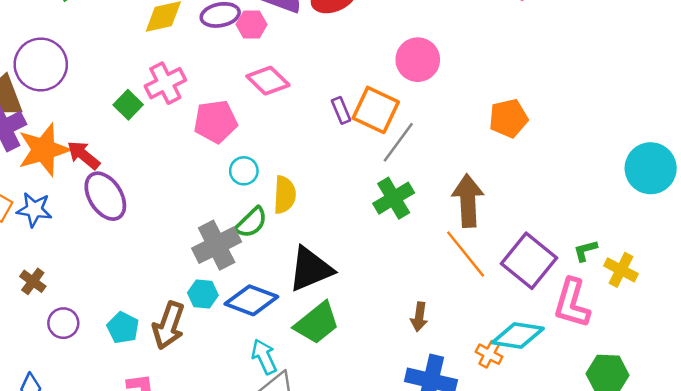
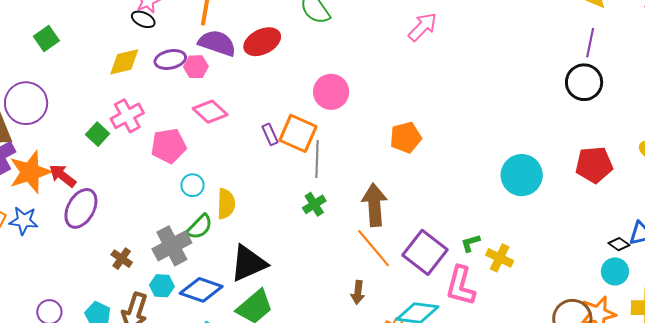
gray line: (398, 142) -> (317, 159), turned -33
purple ellipse: (105, 196) -> (81, 208), turned 63
green cross: (394, 198) -> (314, 204), size x0.7
brown cross: (33, 281) -> (122, 259), moved
brown arrow: (419, 317) -> (358, 292), moved

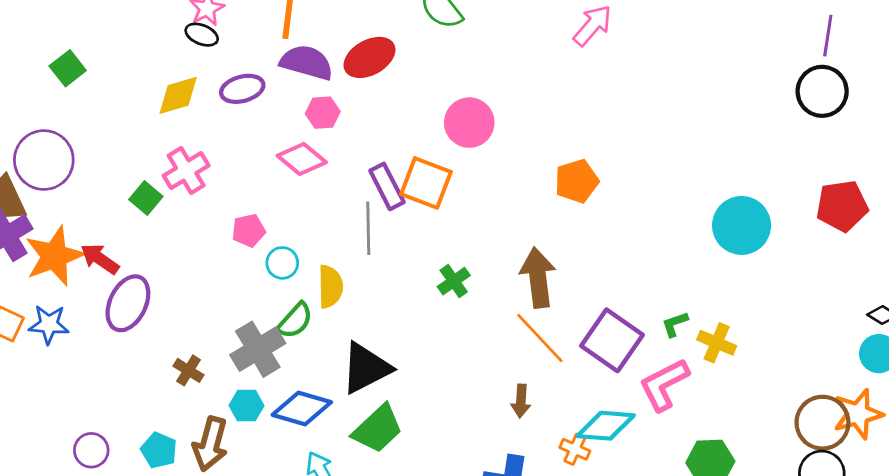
pink hexagon: (196, 67) -> (323, 113), moved
purple rectangle: (270, 134) -> (387, 186), size x1.5
pink pentagon: (169, 146) -> (249, 230), moved, size x0.7
gray line: (317, 159) -> (368, 228), moved
pink L-shape: (461, 286) -> (664, 385), turned 51

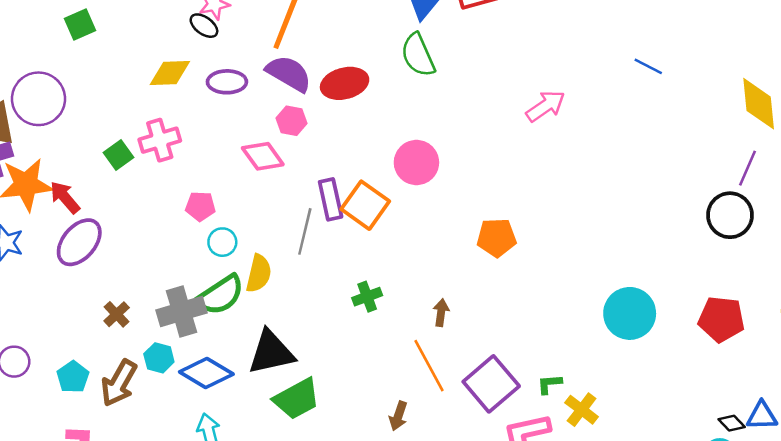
brown arrow: (538, 278) -> (441, 313), size x0.5
green semicircle: (295, 321) -> (220, 295), size x1.4
green trapezoid: (378, 429) -> (297, 399), moved

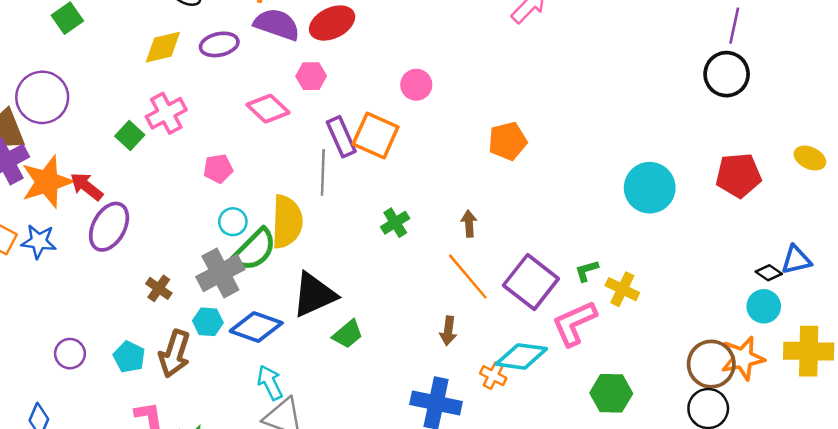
pink hexagon: (292, 121) -> (311, 76), moved
pink circle: (416, 163) -> (416, 85), size x0.7
cyan circle: (222, 242) -> (233, 222), moved
yellow semicircle: (259, 273) -> (287, 222), size x1.4
green trapezoid: (297, 399) -> (348, 334), size x0.7

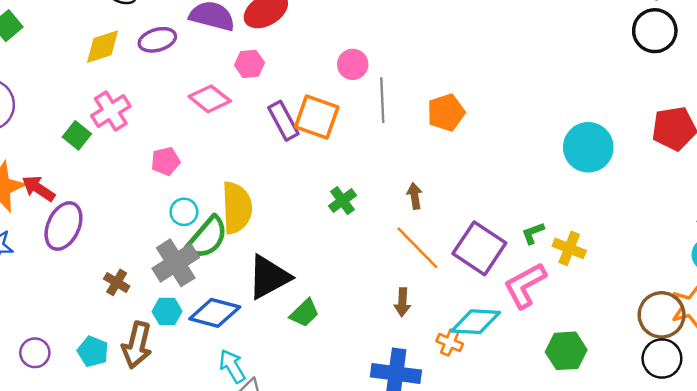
gray line: (323, 172) -> (382, 100), moved

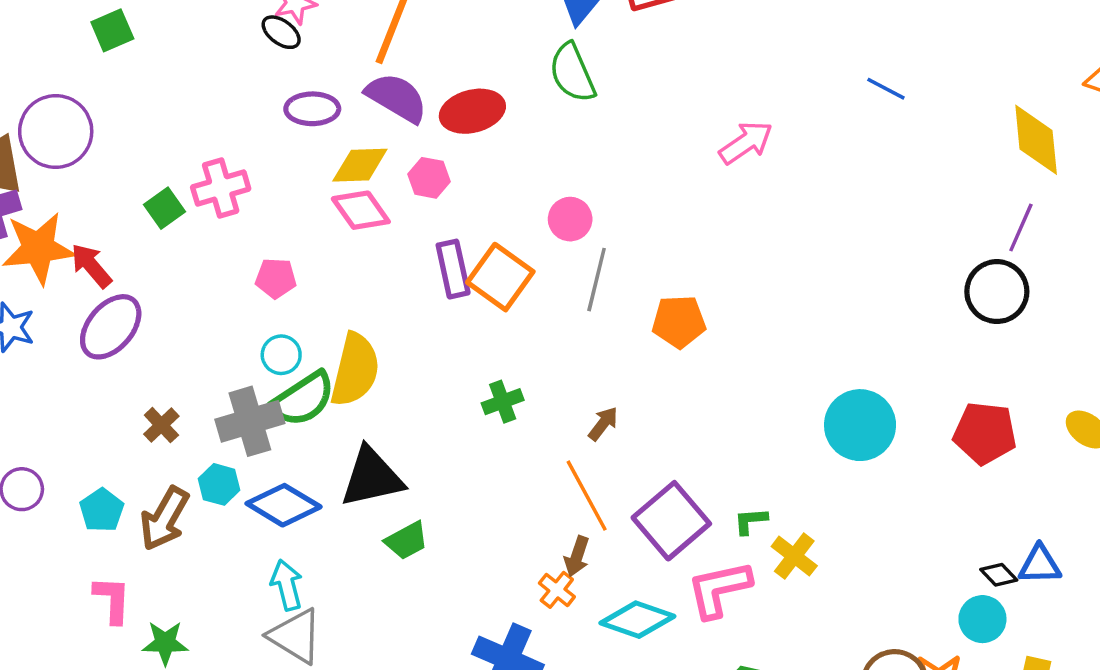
yellow diamond: (103, 47) -> (360, 165), moved
brown arrow: (415, 196) -> (603, 424), turned 30
brown arrow: (402, 302) -> (577, 556), moved
orange cross: (450, 343) -> (557, 590), moved

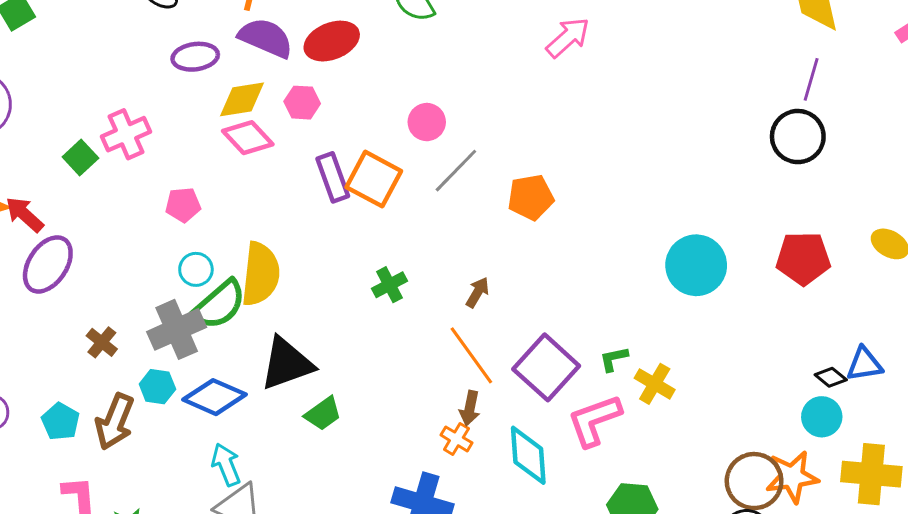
gray line: (597, 280) -> (456, 171), turned 38
cyan diamond: (637, 620) -> (528, 455), turned 74

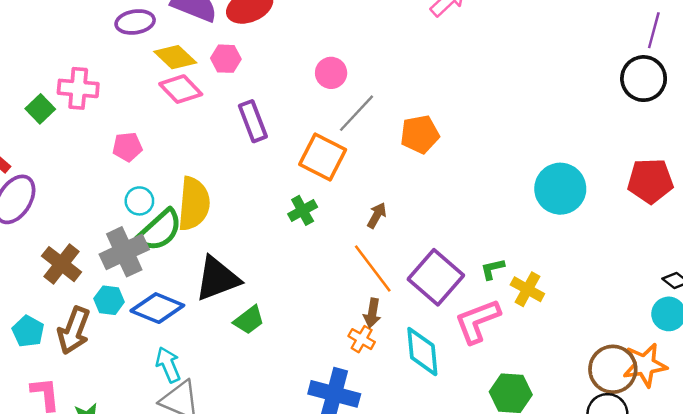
yellow diamond: (242, 99) -> (175, 57), turned 54
pink cross: (126, 134) -> (78, 88), turned 30
orange square: (374, 179) -> (323, 157), moved
brown cross: (102, 342) -> (61, 264), size x1.5

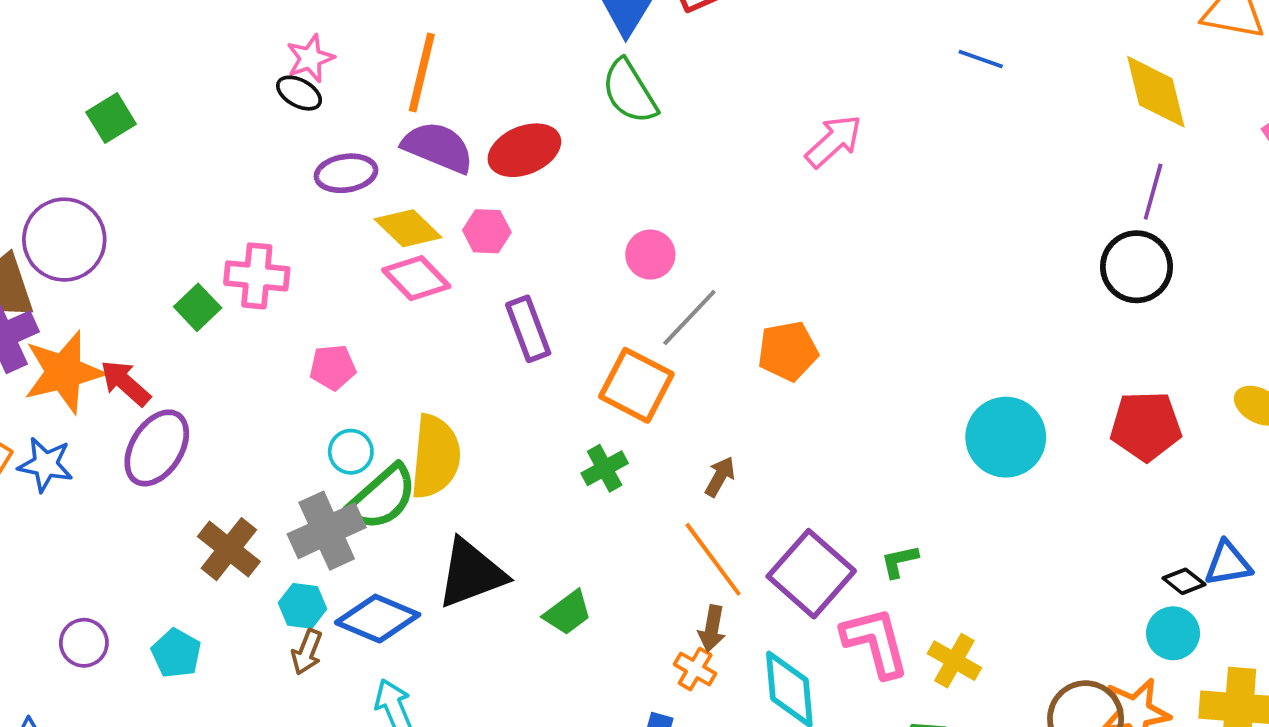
yellow cross: (527, 289) -> (954, 661), moved
green trapezoid: (249, 320) -> (568, 613), moved
pink L-shape: (477, 321) -> (875, 642), turned 96
brown arrow: (74, 331) -> (307, 652), moved, size x0.6

